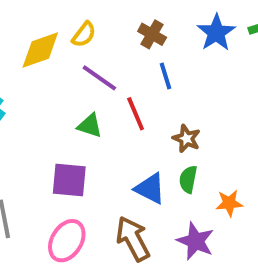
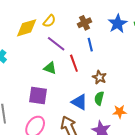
brown cross: (152, 34) -> (84, 23), turned 32

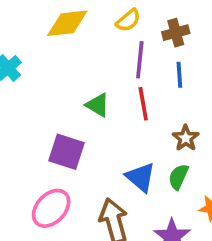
yellow semicircle: (49, 21) -> (128, 20), moved
purple line: (56, 44) -> (140, 60), moved, turned 48

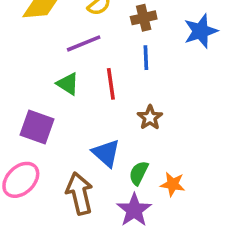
purple line: (140, 60) -> (84, 43), moved, turned 60
green semicircle: (178, 177) -> (139, 173), moved

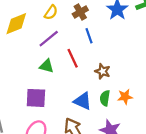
green semicircle: (139, 173) -> (105, 98), moved
orange star: (173, 184) -> (125, 97), moved

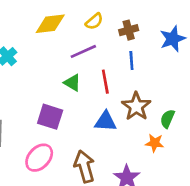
brown star: (103, 71) -> (136, 106), size x1.5
green semicircle: (105, 98) -> (167, 119), moved
blue triangle: (83, 101) -> (106, 121), moved, turned -36

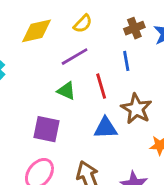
brown cross: (129, 30) -> (134, 28), moved

